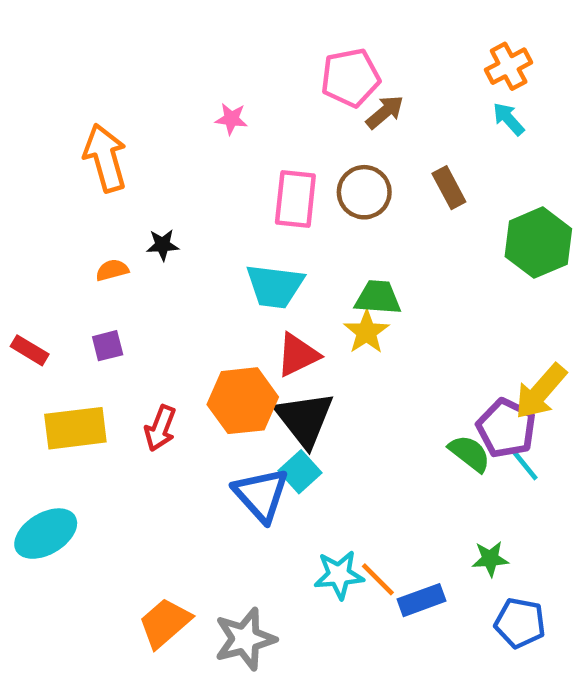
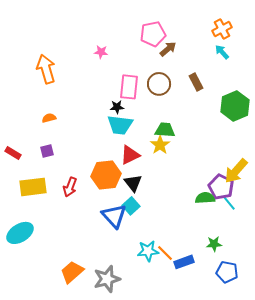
black star: (163, 245) -> (117, 107), moved
black triangle: (305, 419) -> (133, 183), size x0.7
green semicircle: (470, 453) -> (205, 198), turned -42

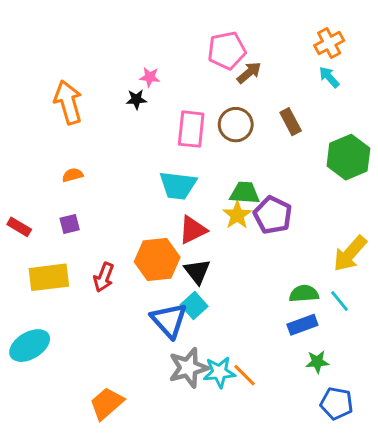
black star: (117, 107) -> (136, 99), moved
purple pentagon: (221, 187) -> (273, 215), moved
blue rectangle: (184, 262) -> (302, 325), moved
gray star: (107, 279) -> (188, 368), moved

